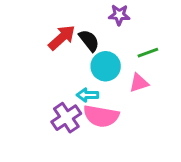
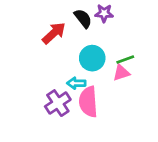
black semicircle: (89, 41) -> (83, 18), moved
green line: (148, 53) -> (125, 59), moved
pink semicircle: (101, 116) -> (88, 102), turned 76

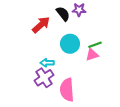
cyan arrow: (76, 83) -> (47, 63), moved
pink semicircle: (88, 102) -> (67, 90), moved

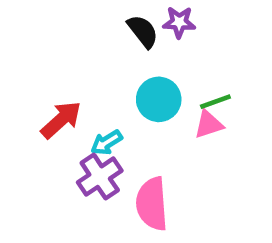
red arrow: (41, 25) -> (61, 120), moved
cyan arrow: (47, 63) -> (106, 142), turned -32

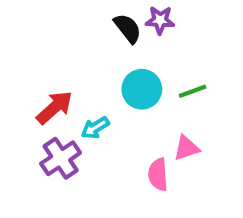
pink triangle: (209, 124) -> (186, 148), moved
purple cross: (100, 177) -> (61, 158), moved
pink semicircle: (152, 204) -> (158, 174), moved, size x0.7

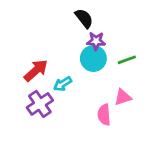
purple star: (160, 20) -> (96, 41), moved

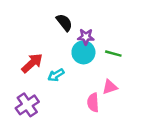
black semicircle: (84, 18) -> (64, 22), moved
green line: (127, 60) -> (113, 54), turned 35
purple cross: (40, 104) -> (27, 105), moved

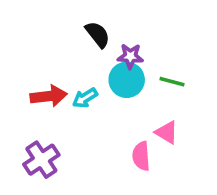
red arrow: (32, 63) -> (49, 96), turned 35
cyan arrow: (56, 75) -> (85, 98), moved
pink triangle: (110, 87) -> (167, 132), turned 49

